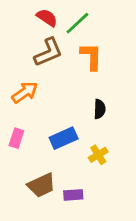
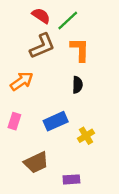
black semicircle: (100, 109) -> (77, 85), moved
purple rectangle: (73, 195) -> (71, 179), moved

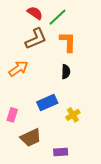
pink rectangle: (14, 121) -> (12, 115), moved

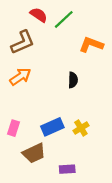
brown L-shape: (36, 39) -> (23, 42), moved
orange L-shape: (68, 42) -> (91, 45), moved, turned -70
blue rectangle: (47, 103) -> (52, 127), moved

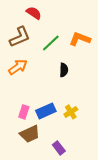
green line: (64, 19) -> (51, 43), moved
pink rectangle: (13, 128) -> (24, 112), moved
purple rectangle: (67, 169) -> (59, 148), turned 56

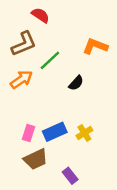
green line: (51, 43) -> (50, 60), moved
black semicircle: (64, 70) -> (76, 83), turned 40

